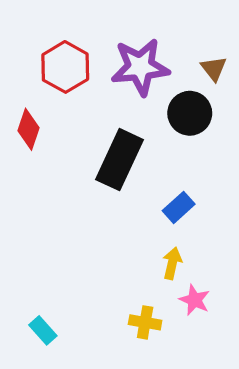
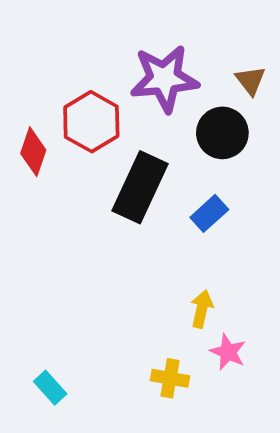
red hexagon: (65, 67) -> (91, 122), moved
blue rectangle: (179, 207) -> (209, 213), moved

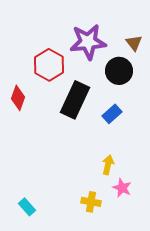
red diamond: (33, 152) -> (18, 98), moved

